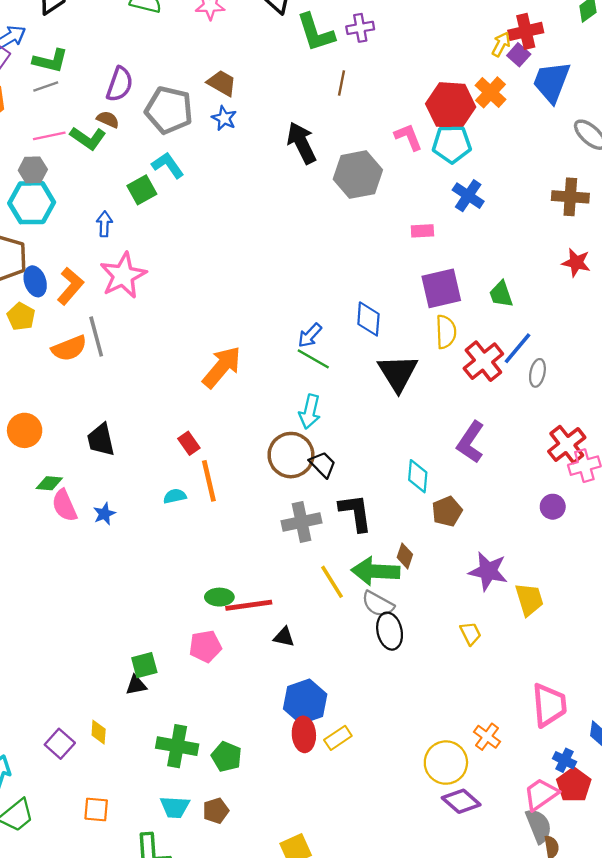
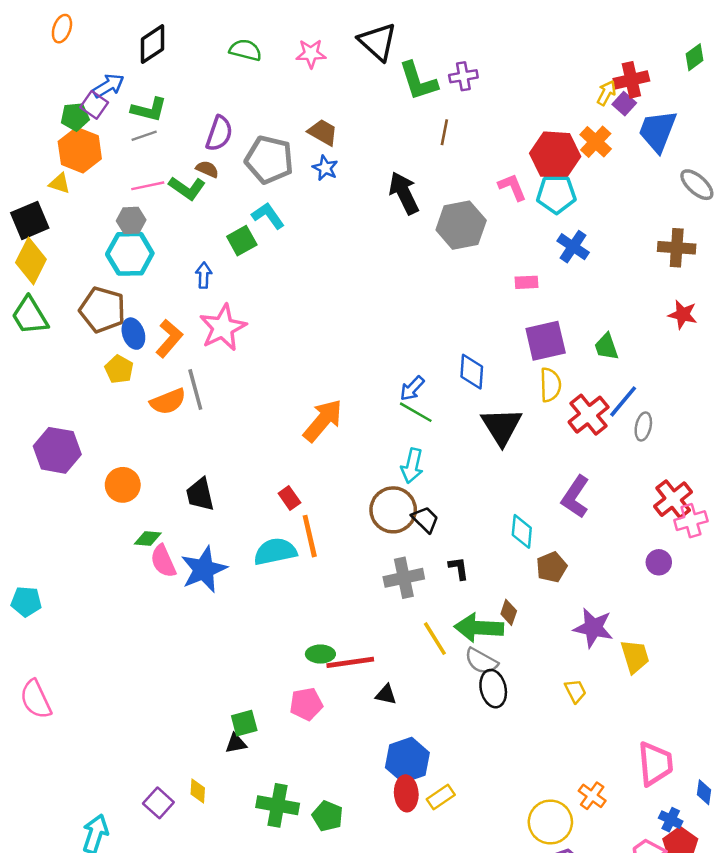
cyan semicircle: (175, 496) -> (275, 552), size x1.8
black L-shape: (356, 513) -> (459, 568), size x0.6
blue star: (104, 514) -> (204, 569), size x2.0

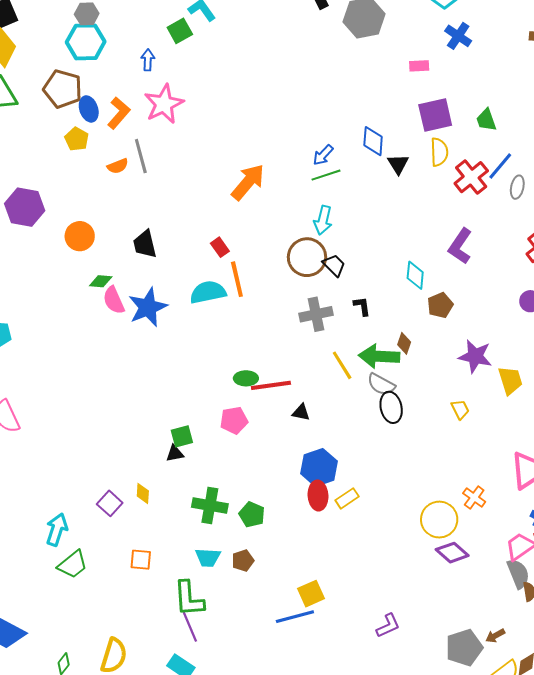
orange semicircle: (168, 401) -> (118, 166), size x0.7
green line: (416, 412) -> (326, 175), turned -48
black triangle: (502, 426) -> (398, 164), moved, size x0.6

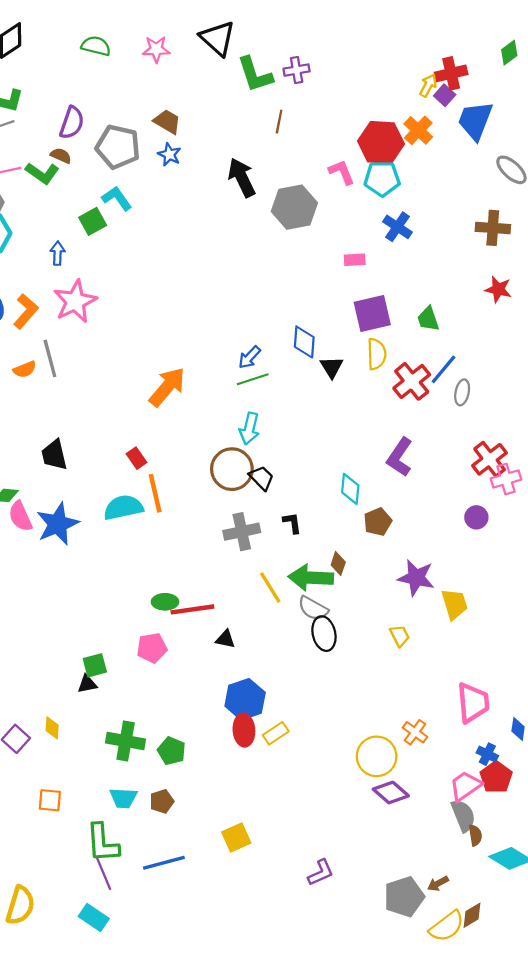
blue line: (295, 617) -> (164, 863), moved

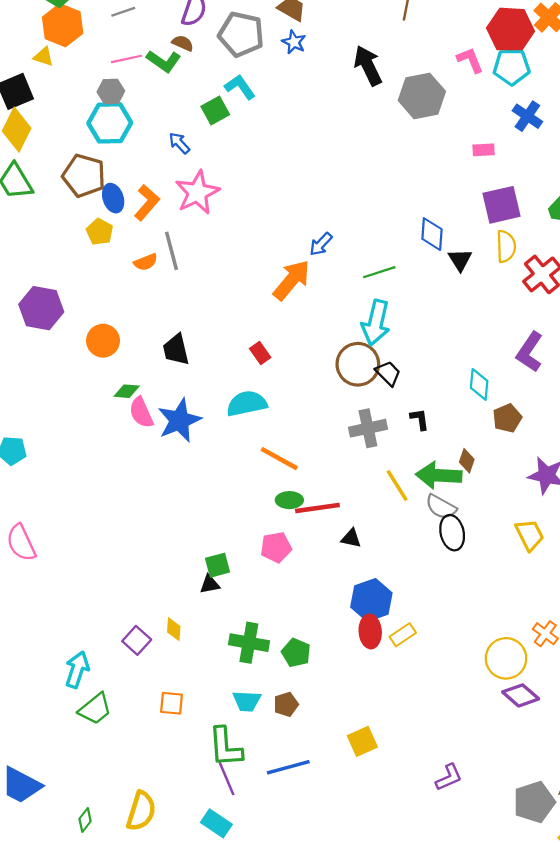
blue arrow: (58, 253) -> (179, 143), turned -45
blue arrow: (249, 357) -> (321, 244), moved
cyan arrow: (249, 429) -> (376, 323), size x1.4
orange line: (155, 493) -> (279, 459), moved, turned -48
yellow trapezoid: (400, 636) -> (530, 535), size x1.4

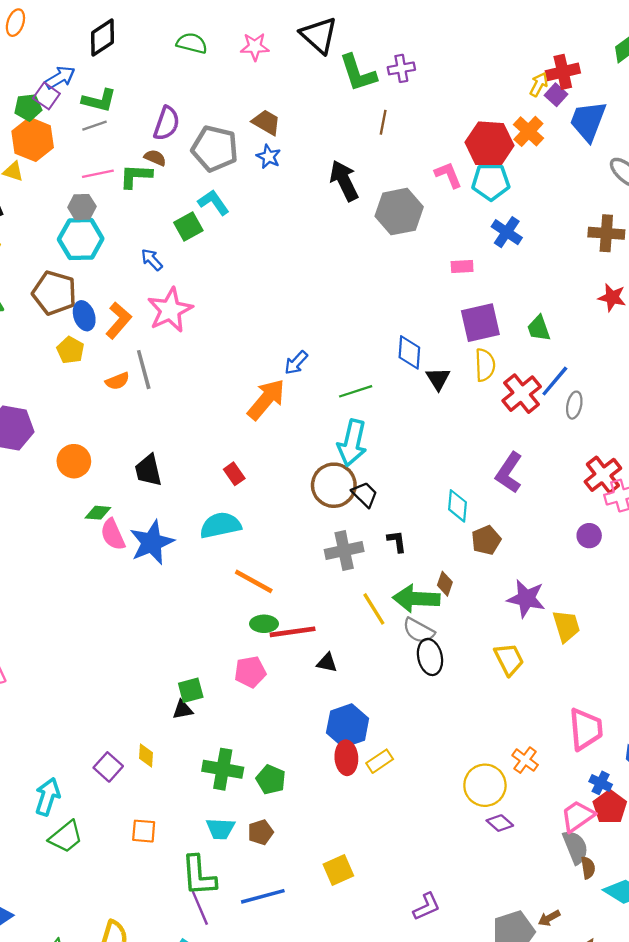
green L-shape: (164, 61) -> (136, 176), turned 148
purple diamond: (521, 695) -> (500, 823), size x0.7

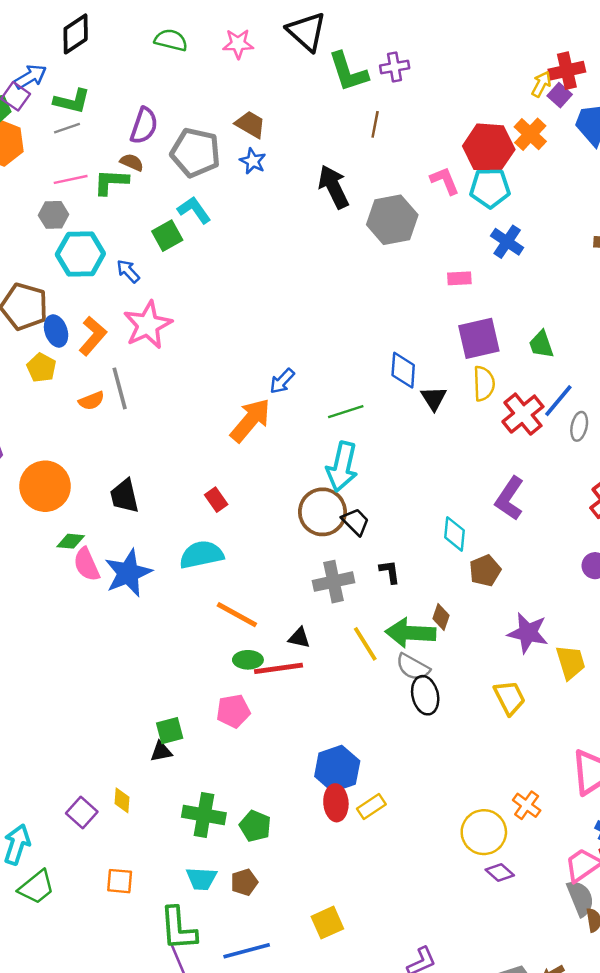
cyan hexagon: (81, 239) -> (80, 254), moved
orange circle: (74, 461) -> (45, 486), size x1.4
black triangle: (327, 663) -> (299, 638), moved

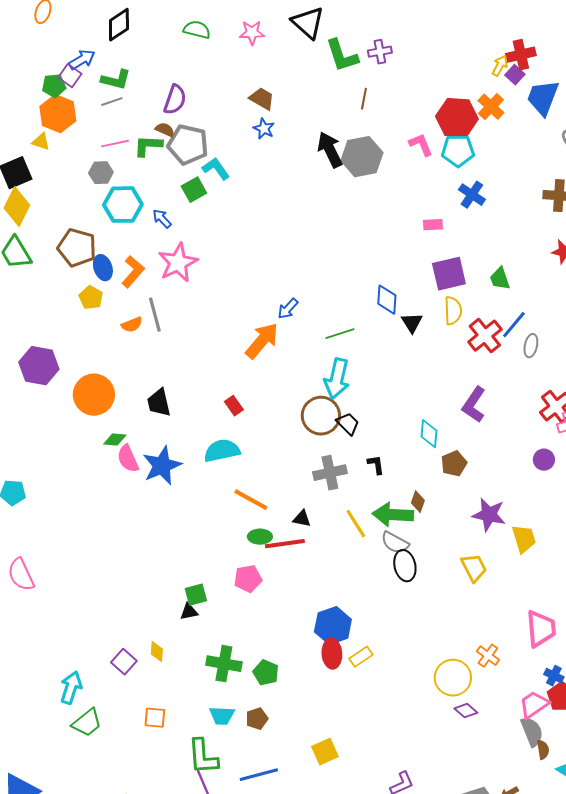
gray pentagon: (195, 153) -> (188, 145), moved
gray hexagon: (392, 220) -> (362, 157), moved

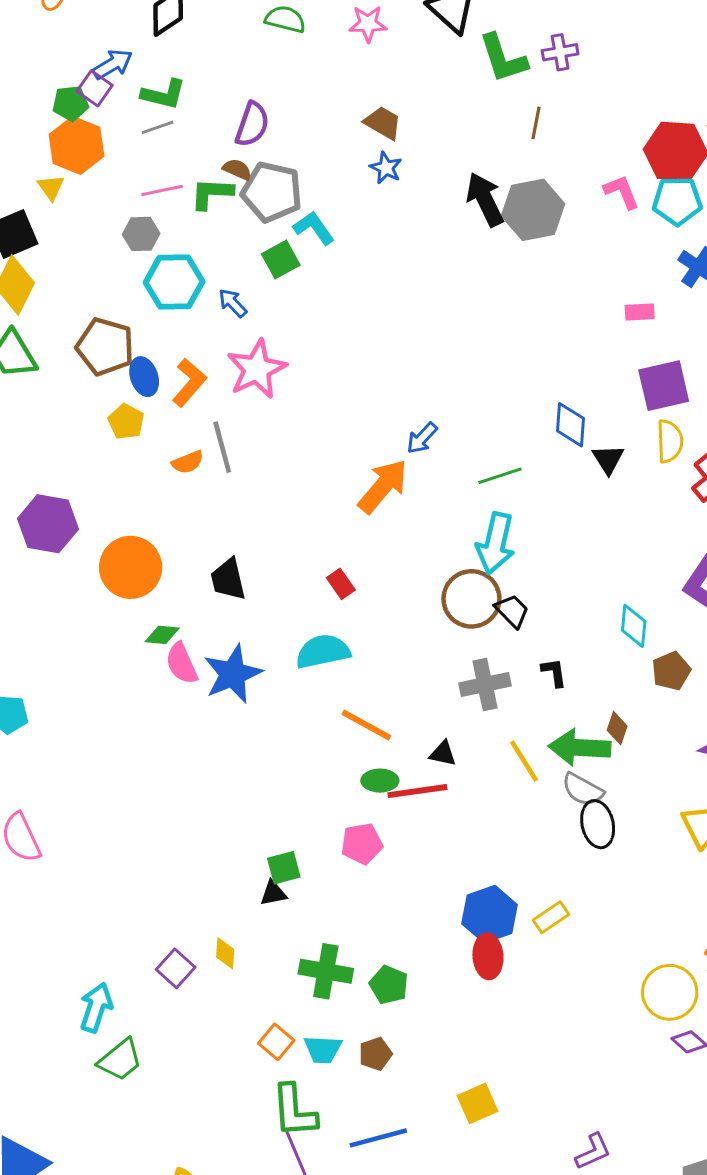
yellow triangle: (41, 142) -> (51, 187), turned 36
yellow rectangle: (361, 657) -> (551, 917), moved
orange square: (155, 718) -> (276, 1042), moved, turned 35

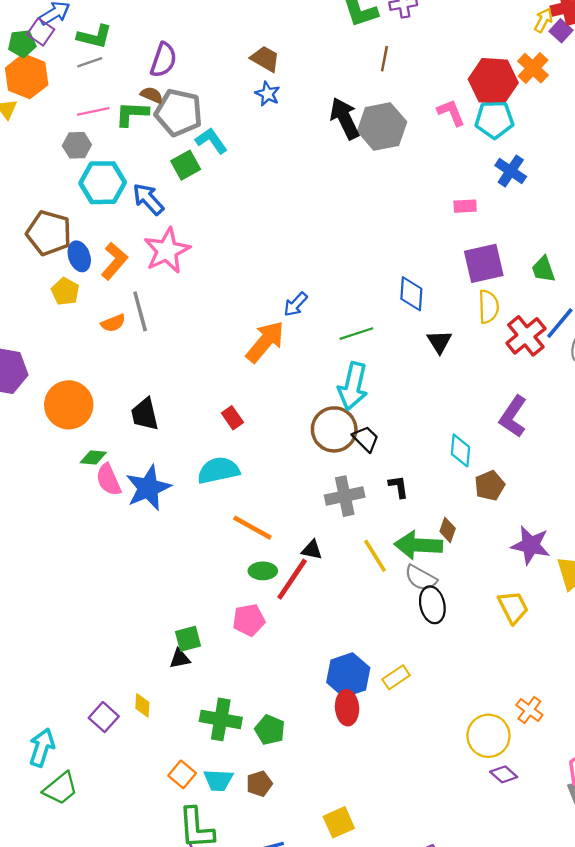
blue arrow: (233, 303) -> (148, 199), size x1.4
black triangle: (608, 459) -> (439, 342), moved
red line: (417, 791) -> (292, 579), turned -48

